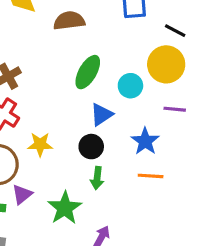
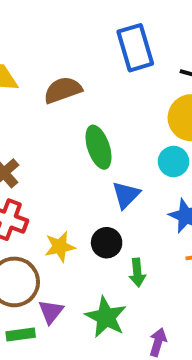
green ellipse: (88, 72) -> (99, 147), turned -36
cyan circle: (130, 86) -> (173, 162), moved
black circle: (91, 147) -> (107, 243), moved

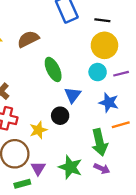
black circle: (107, 243) -> (60, 116), moved
green arrow: (137, 273) -> (100, 142), moved, size x1.6
purple arrow: (158, 342) -> (102, 169), moved, turned 105

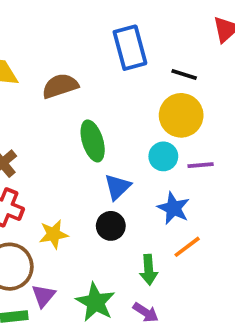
black circle: (60, 116) -> (111, 226), moved
orange line: (121, 125) -> (187, 247), turned -30
green arrow: (100, 142) -> (149, 270), size x0.7

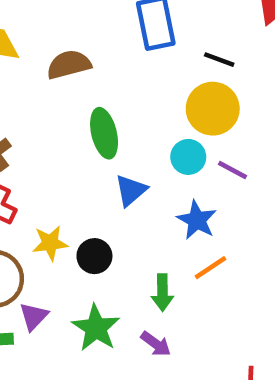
purple line: (201, 165) -> (233, 170), turned 30
black circle: (111, 226) -> (94, 256), moved

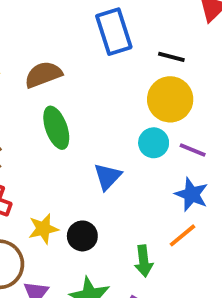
green ellipse: (104, 133) -> (56, 128), moved
blue star: (197, 220) -> (192, 194), moved

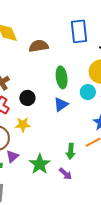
green ellipse: (56, 128) -> (62, 77), moved
black circle: (82, 236) -> (27, 98), moved

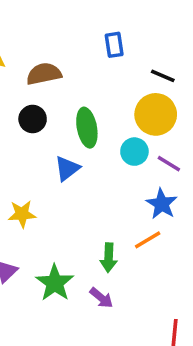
blue rectangle: (79, 31) -> (114, 45), size x0.6
black circle: (27, 98) -> (33, 119), moved
blue triangle: (61, 105) -> (67, 168), moved

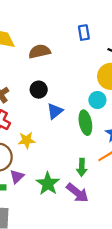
black circle: (33, 119) -> (39, 90), moved
green ellipse: (87, 128) -> (85, 123), moved
purple arrow: (101, 298) -> (77, 193), size x1.5

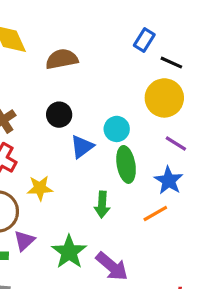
blue rectangle: (84, 33) -> (144, 40), moved, turned 40
cyan circle: (97, 100) -> (117, 129), moved
green arrow: (82, 167) -> (102, 205), moved

